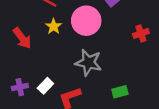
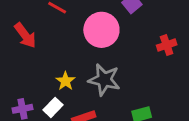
yellow star: (54, 26) -> (65, 81), moved
red arrow: (22, 38) -> (25, 35), moved

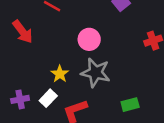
pink circle: (101, 30) -> (89, 39), moved, size x0.7

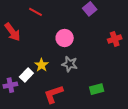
gray star: (96, 73) -> (70, 64), size x0.7
white rectangle: (48, 98) -> (26, 75), moved

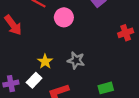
pink circle: (65, 38) -> (64, 17), moved
white rectangle: (26, 75) -> (34, 80), moved

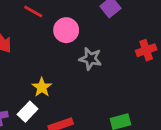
gray star: (76, 60) -> (90, 59), moved

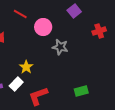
red cross: (146, 50) -> (99, 31), moved

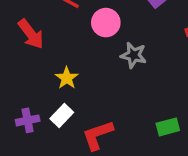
yellow star: (26, 67) -> (67, 78), moved

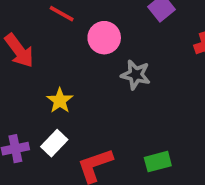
green rectangle: (168, 127) -> (158, 162), moved

